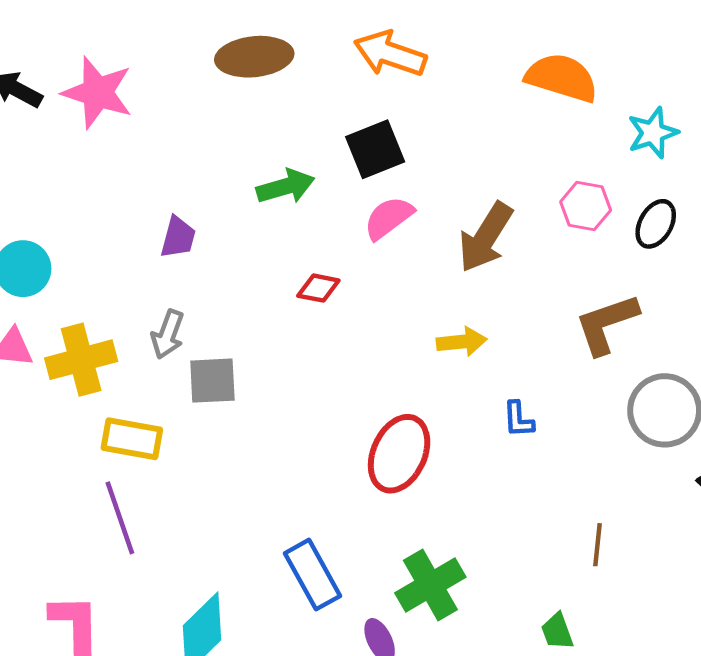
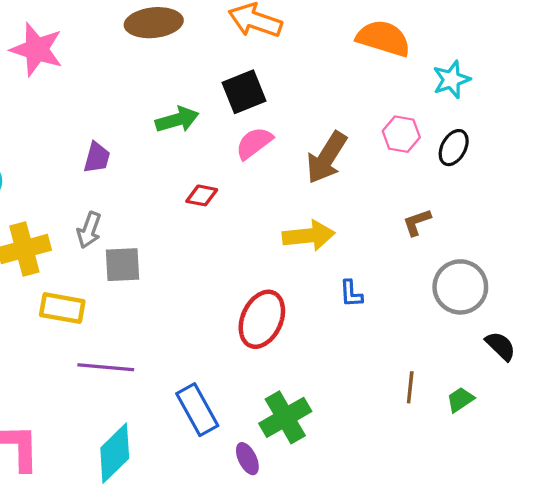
brown L-shape: (606, 324) -> (417, 222), size x0.6
yellow arrow: (462, 342) -> (309, 236), size x1.4
purple line: (120, 518) -> (106, 367), moved, turned -66
green trapezoid: (557, 631) -> (460, 400), moved, turned 76

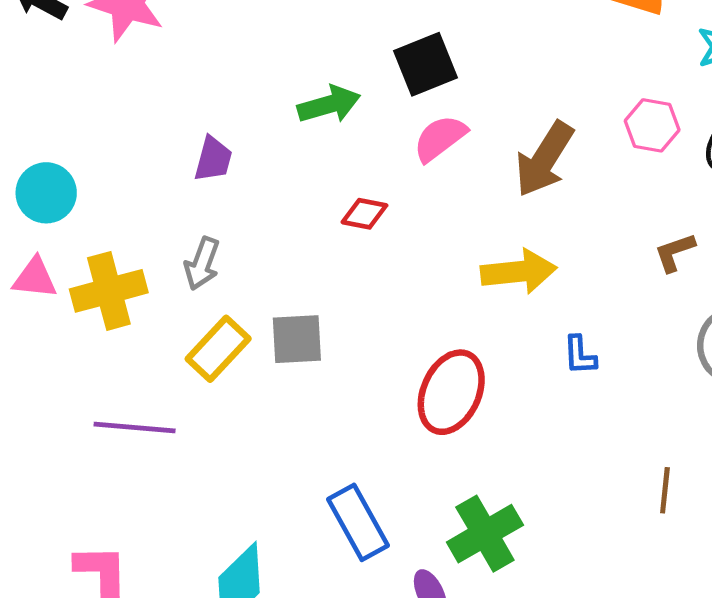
gray square: (122, 265) -> (297, 339), moved
yellow rectangle: (62, 308) -> (218, 349), moved, turned -57
purple line: (106, 367) -> (135, 428), moved

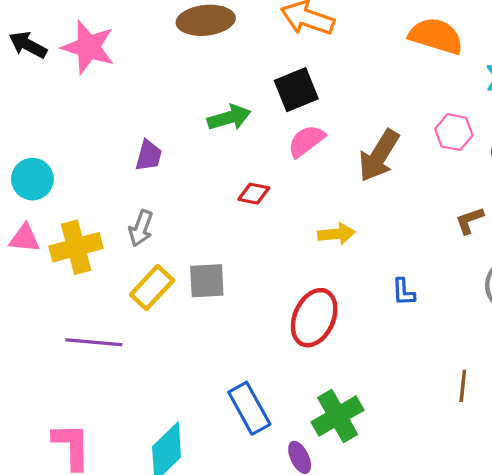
yellow arrow: (519, 272) -> (336, 234), moved, size x0.7

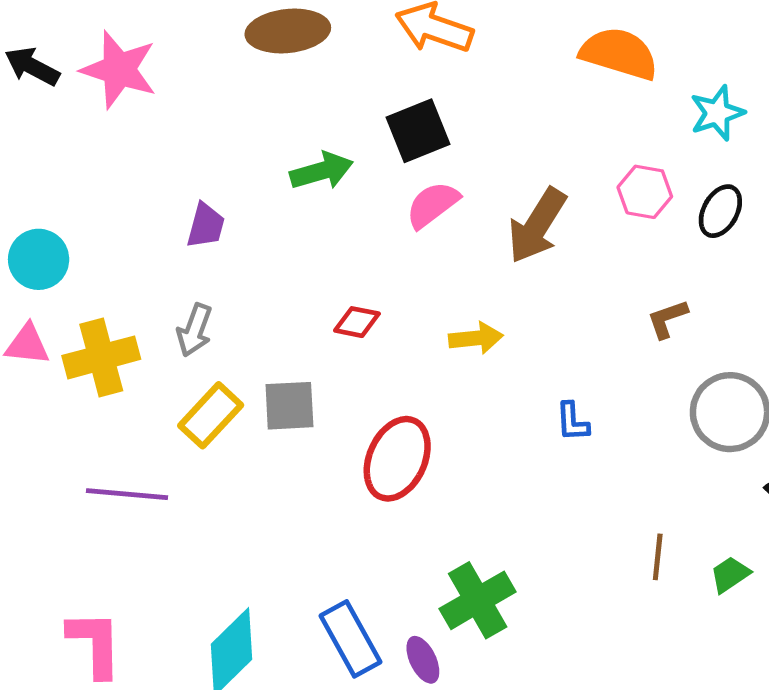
red diamond: (254, 194) -> (357, 322), moved
red ellipse: (314, 318) -> (397, 459), moved
blue rectangle: (249, 408) -> (351, 639), moved

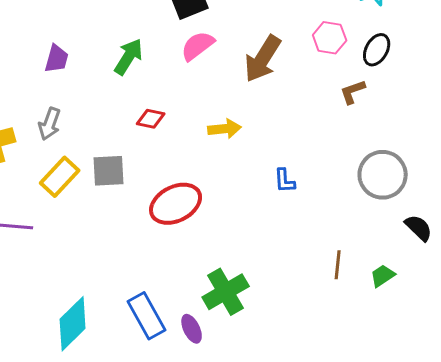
green arrow: (322, 171) -> (129, 57), moved, turned -42
brown L-shape: (667, 319) -> (353, 92), moved
red ellipse: (397, 459) -> (176, 204), turned 39

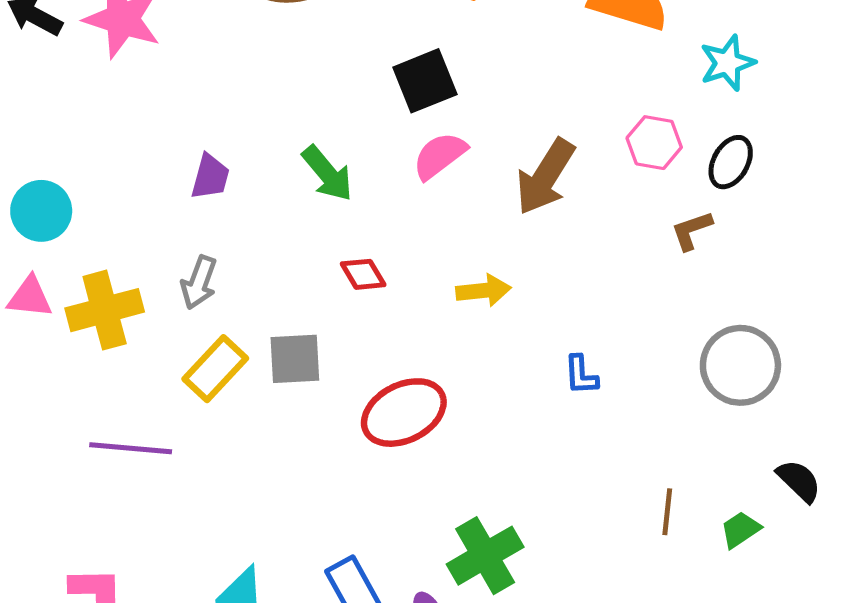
green arrow: (129, 57) -> (327, 173), turned 108
red diamond: (151, 119) -> (363, 274), turned 48
black semicircle: (419, 228) -> (799, 481), moved

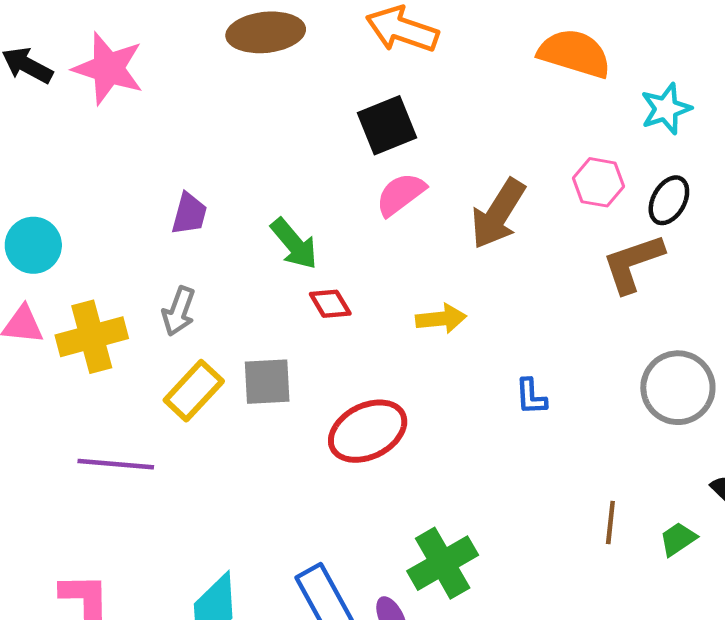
green arrow: (327, 173) -> (294, 244), moved
brown L-shape: (692, 230) -> (633, 263), size x1.6

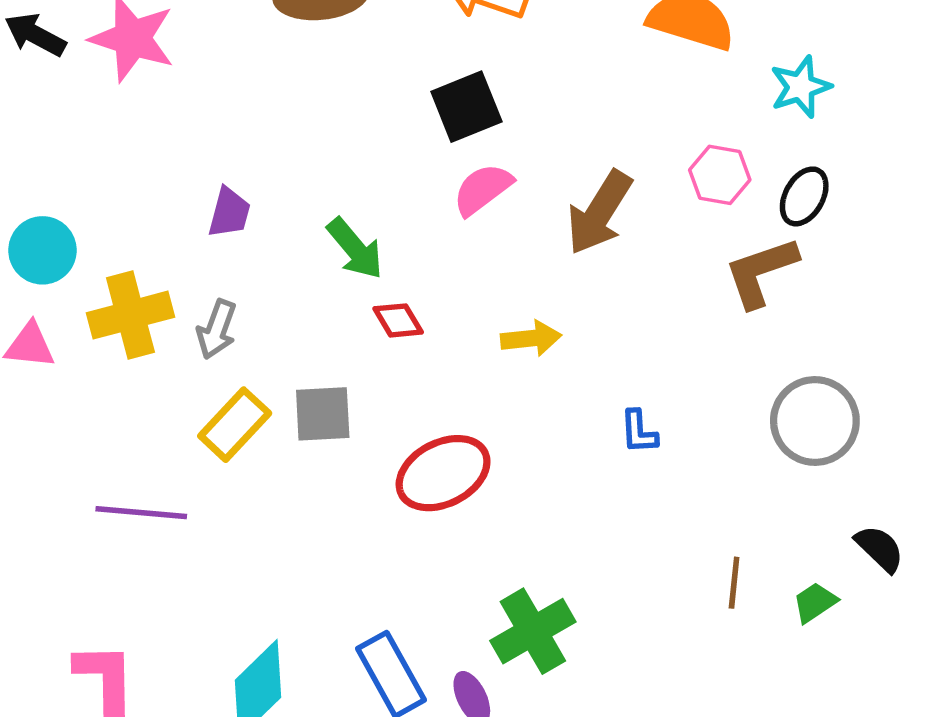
yellow cross: (92, 337) -> (130, 315), moved

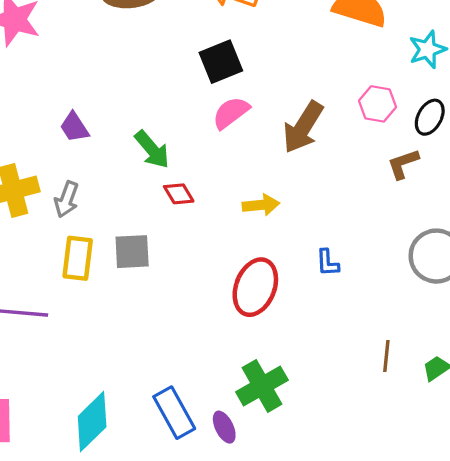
purple trapezoid: (229, 213) -> (74, 127), turned 132
brown L-shape: (761, 272) -> (403, 164), size x0.7
yellow rectangle: (235, 425) -> (78, 258), turned -36
red ellipse: (443, 473) -> (255, 287), moved, turned -42

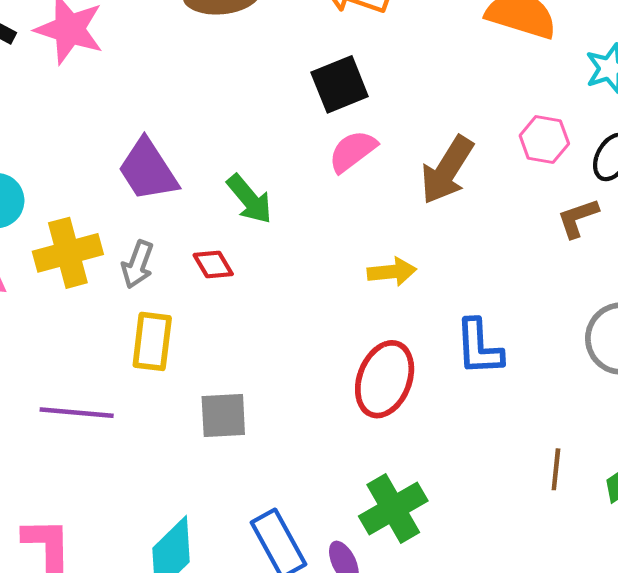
purple trapezoid: (74, 127) -> (148, 170), size x1.6
red diamond: (179, 194) -> (213, 264), moved
gray square: (132, 252) -> (223, 416), moved
blue L-shape: (328, 263) -> (479, 347), size x1.6

